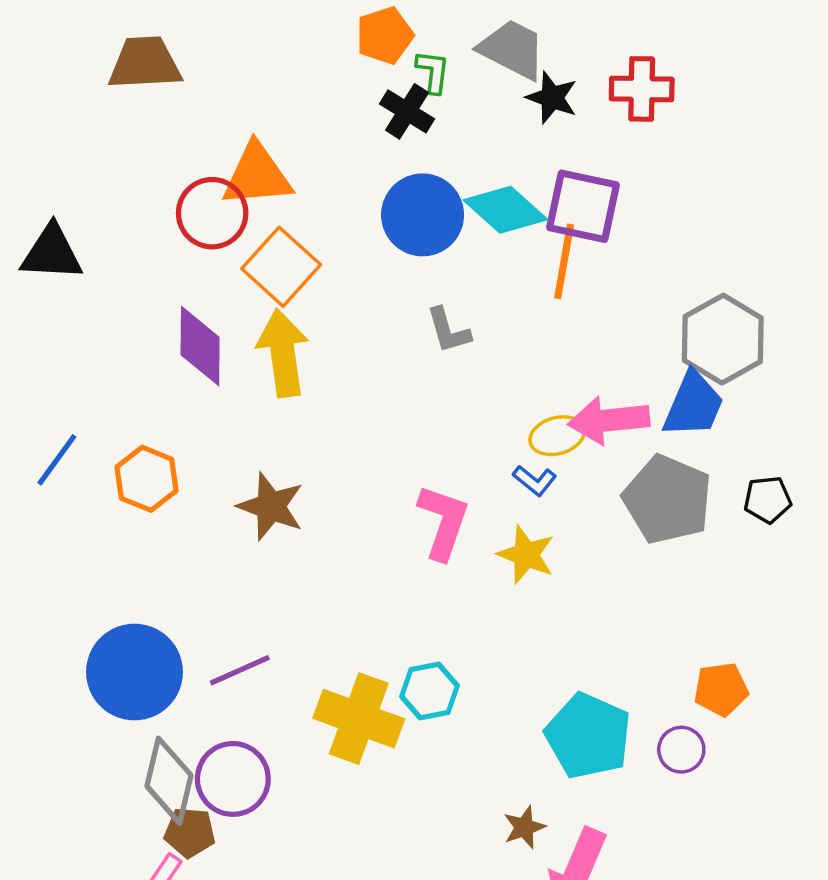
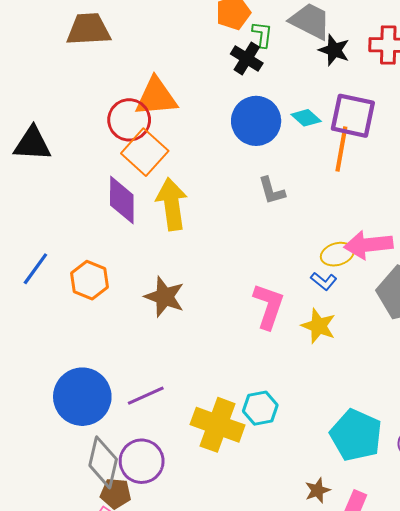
cyan diamond: (505, 210) -> (306, 118), size x0.6
orange square: (281, 267) -> (145, 152), moved

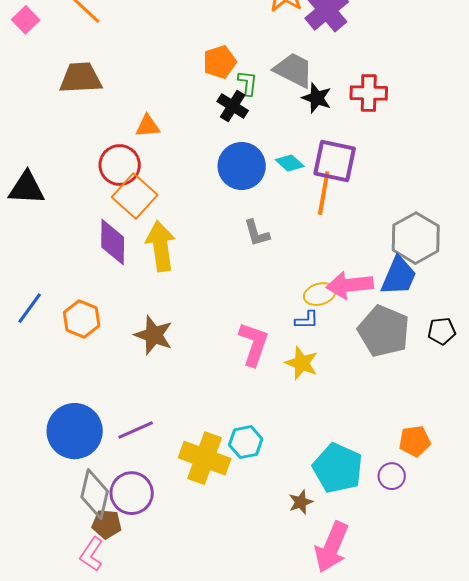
orange triangle: (156, 97) -> (148, 126), moved, size x0.6
blue L-shape: (324, 281) -> (307, 320), turned -40
brown star: (317, 490) -> (301, 502), moved

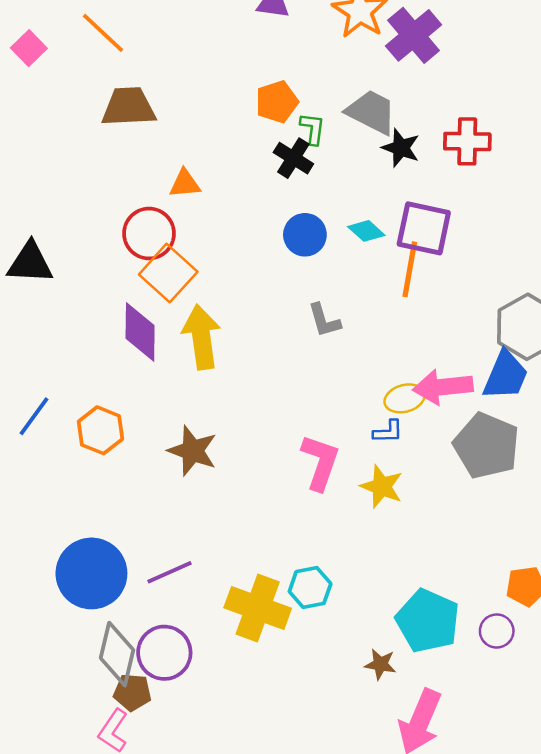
brown trapezoid: (81, 78) -> (129, 107), moved
blue circle: (242, 166) -> (305, 235), size x0.7
brown star: (301, 502) -> (380, 664), turned 30

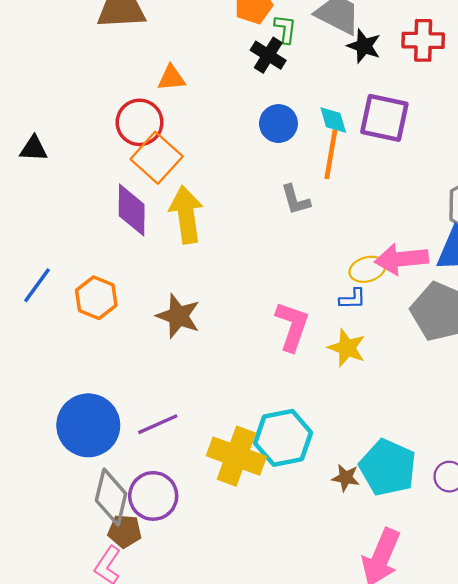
cyan diamond: (366, 231) -> (333, 120), turned 32
black triangle: (30, 263) -> (34, 149), size x0.7
orange line: (410, 269) -> (331, 154), moved
cyan hexagon: (310, 588) -> (283, 438), size x1.5
brown star: (380, 664) -> (346, 478), moved

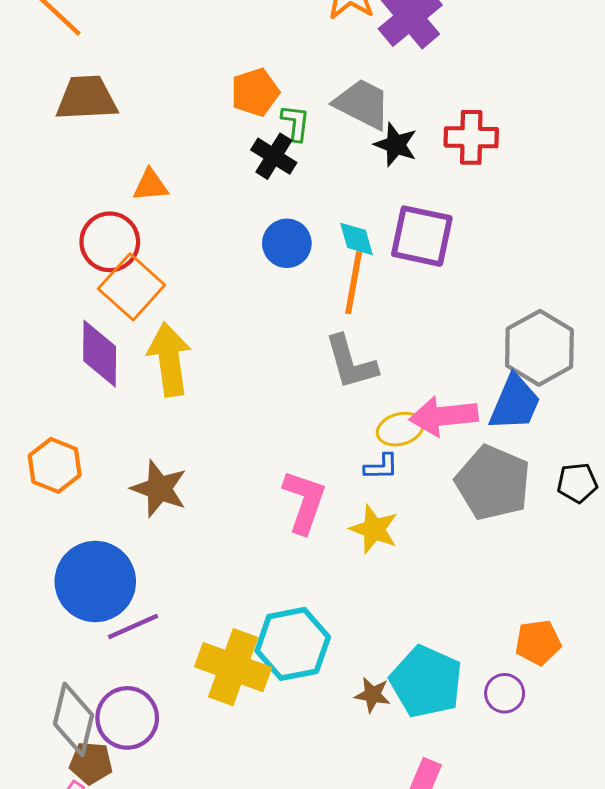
gray L-shape: (296, 200) -> (351, 362), moved, size x1.4
blue circle: (88, 425) -> (95, 581), moved

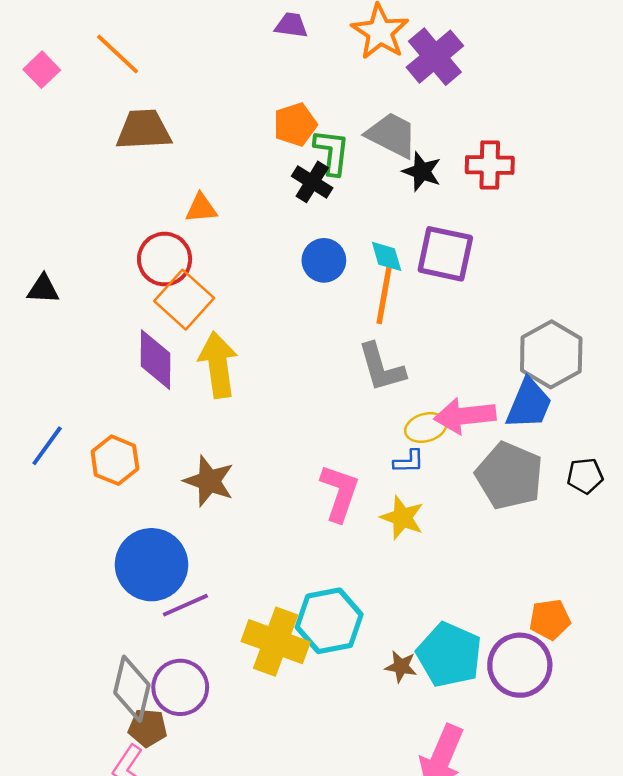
green L-shape: (296, 123) -> (332, 152), size x1.4
purple circle: (505, 693) -> (520, 665), size x1.8

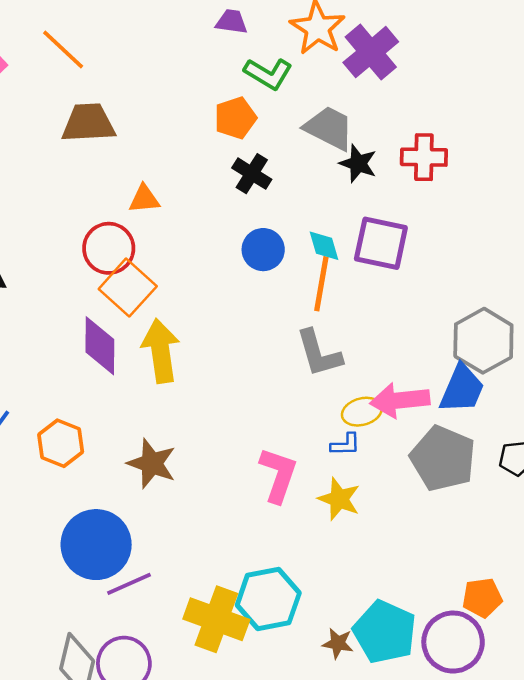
green L-shape: (332, 152) -> (268, 74), moved, turned 114

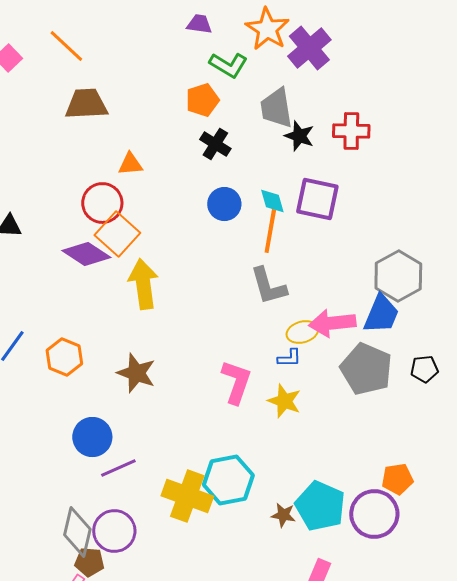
gray trapezoid: (329, 128) -> (276, 108), turned -126
purple diamond: (100, 346) -> (86, 254), moved, turned -57
blue circle: (96, 545) -> (92, 437), size x0.7

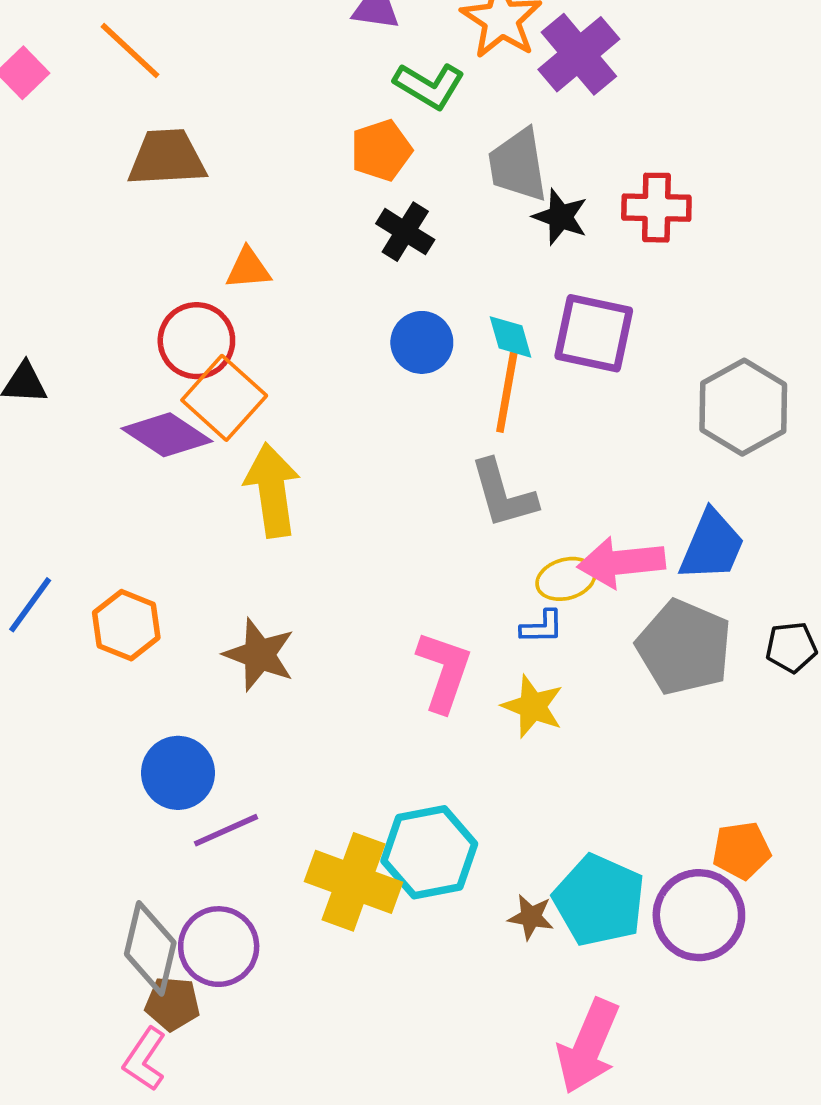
gray hexagon: (398, 276) -> (743, 407), moved

